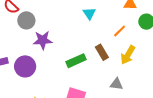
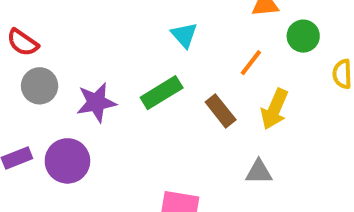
gray circle: (26, 20) -> (40, 86), moved
green rectangle: (76, 61) -> (162, 93), moved

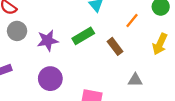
yellow arrow: (275, 109) -> (160, 44), moved
purple circle: (67, 161) -> (50, 79), moved

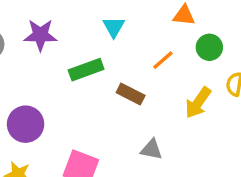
purple star: (48, 41) -> (40, 35), moved
brown rectangle: (115, 46) -> (131, 94), turned -36

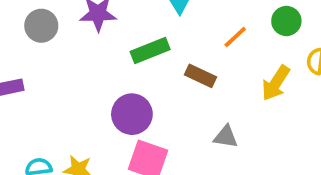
purple circle: (26, 124) -> (132, 114), moved

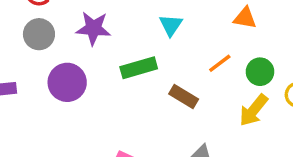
green circle: (286, 21) -> (260, 72), moved
purple circle: (132, 114) -> (67, 82), moved

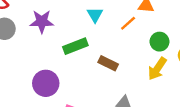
orange line: (220, 63) -> (128, 23), moved
purple circle: (67, 82) -> (46, 83), moved

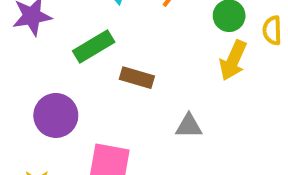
brown rectangle: (108, 63) -> (137, 78), moved

